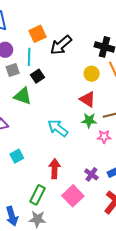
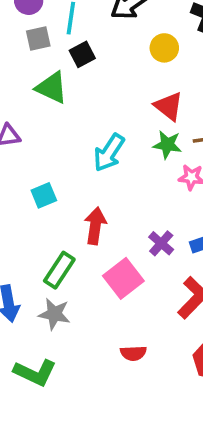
yellow circle: (92, 74) -> (164, 48), moved
cyan arrow: (58, 128) -> (109, 153), turned -100
cyan square: (17, 156) -> (44, 195), moved

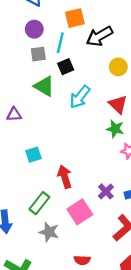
cyan arrow: (109, 153) -> (80, 97), moved
red arrow: (95, 226) -> (65, 177), turned -30
gray star: (54, 314) -> (49, 232), moved

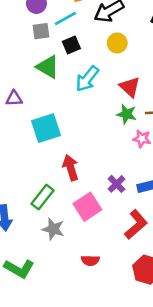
cyan line: (60, 43) -> (65, 19), turned 48
yellow circle: (118, 67) -> (117, 43), moved
cyan square: (33, 155) -> (46, 128), moved, size x1.6

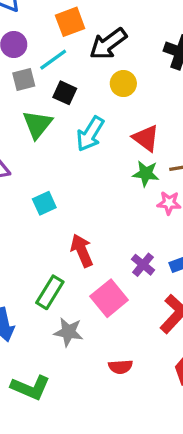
black square: (71, 45) -> (65, 93), turned -36
green triangle: (48, 67) -> (37, 124), turned 45
cyan square: (46, 128) -> (44, 203), size x0.6

